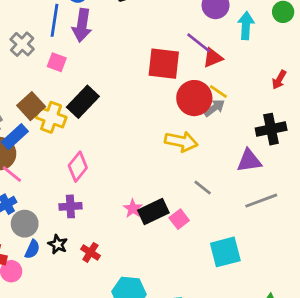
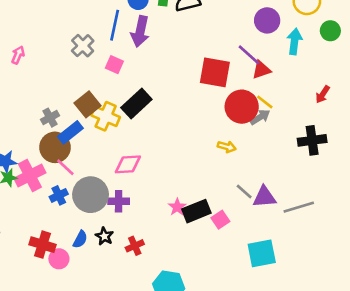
yellow arrow: (181, 141) -> (227, 147), size x0.6
purple triangle: (249, 161) -> (264, 197), moved
pink diamond: (78, 167) -> (128, 164), turned 44
gray circle: (25, 224) -> (91, 195), moved, size x1.4
red cross: (90, 252) -> (135, 246), turned 30

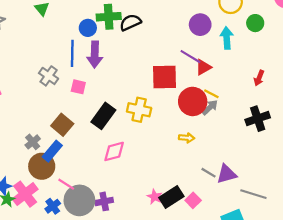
yellow cross: (106, 116) -> (139, 110), moved
pink diamond: (128, 164) -> (114, 151), moved
pink line: (65, 167) -> (66, 184), moved
gray line: (299, 207) -> (253, 194), moved, turned 45

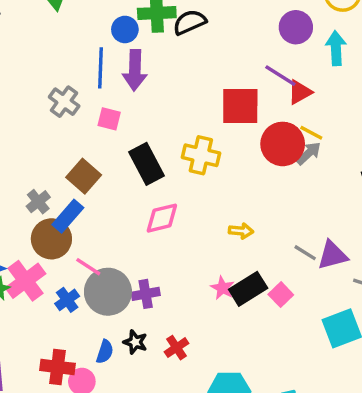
black rectangle: (103, 116) -> (146, 164), turned -65
yellow arrow: (187, 138) -> (241, 231), moved

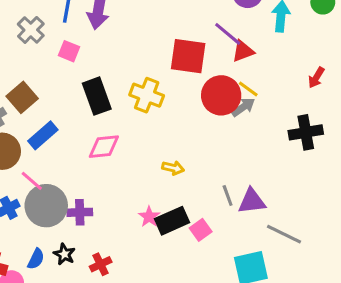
brown square: (84, 176) -> (22, 97), moved
blue rectangle: (68, 216) -> (43, 135), moved
gray line: (305, 253) -> (228, 195), turned 30

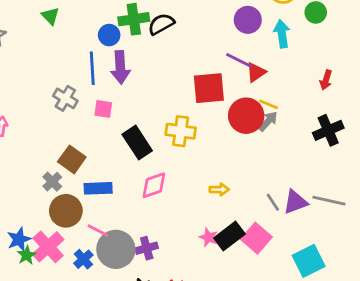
blue rectangle: (43, 135) -> (98, 188), turned 52
pink square: (201, 230) -> (256, 238), size x1.5
gray line: (284, 234) -> (329, 201), moved

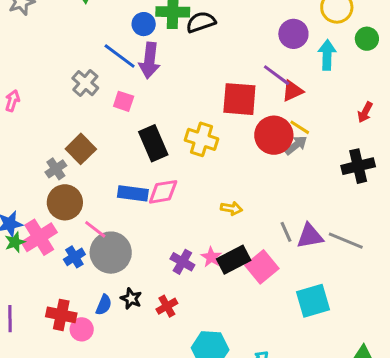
blue line: (92, 68) -> (120, 56), turned -60
blue rectangle: (98, 188) -> (133, 193), moved
purple cross: (147, 248) -> (182, 262), moved, turned 35

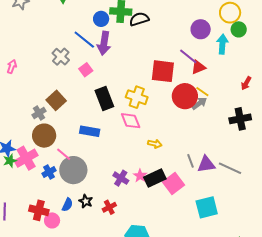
green circle: (367, 39) -> (239, 29), moved
pink square: (124, 101) -> (86, 70), turned 32
pink diamond: (163, 192) -> (131, 121), moved, turned 75

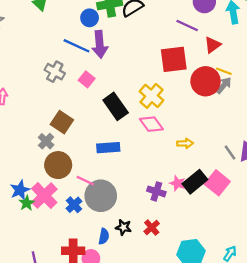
purple line: (188, 56) -> (187, 26), moved
yellow cross: (137, 97) -> (152, 96), turned 35

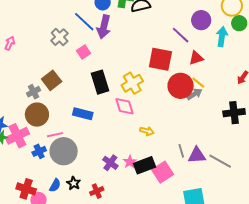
pink line: (85, 181) -> (55, 135), turned -56

